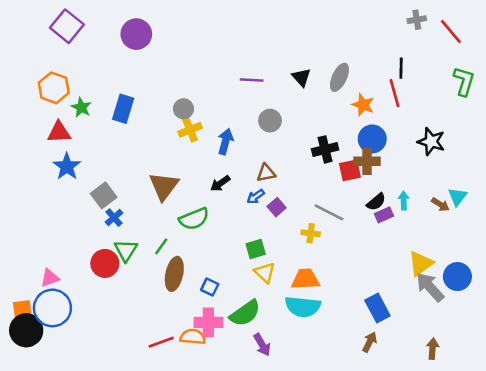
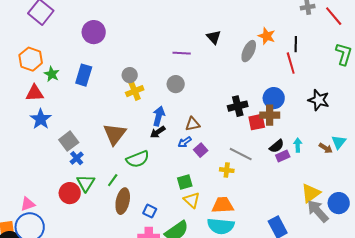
purple circle: (136, 34) -> (94, 32), moved
black triangle: (301, 77) -> (214, 37), moved
orange star: (363, 105) -> (267, 36), moved
gray circle: (270, 121) -> (176, 84), moved
blue arrow: (225, 142) -> (159, 116), moved

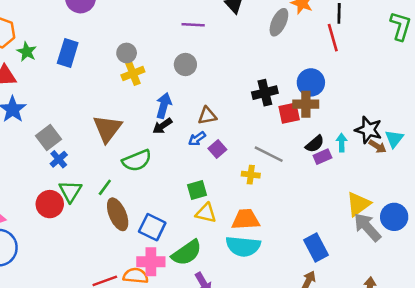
black star: (319, 100) -> (369, 130), moved
yellow triangle: (192, 200) -> (206, 213), turned -30
brown ellipse: (123, 201) -> (118, 214), turned -35
blue square: (150, 211) -> (152, 227), size x1.5

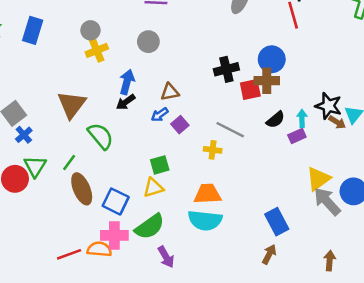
purple rectangle: (322, 157) -> (297, 136), moved
green semicircle: (137, 161) -> (101, 136), turned -108
yellow triangle: (206, 213) -> (153, 188), moved, turned -30

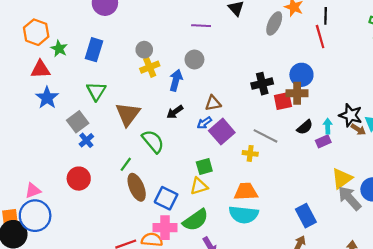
blue arrow: (127, 82) -> (176, 80), moved
purple square: (180, 125) -> (222, 132), size x1.6
green triangle: (35, 166) -> (96, 91), moved

